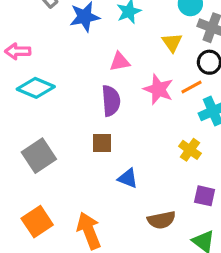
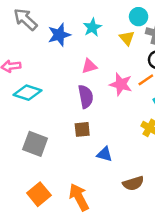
yellow triangle: (172, 42) -> (127, 38), moved
gray square: (39, 156) -> (35, 144), turned -30

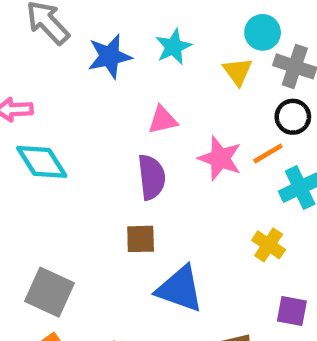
cyan diamond: (27, 93) -> (42, 162), turned 36
gray square: (35, 144) -> (50, 292), moved
blue triangle: (105, 154) -> (180, 289), size x1.6

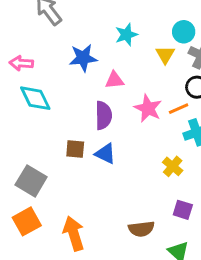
blue star: (110, 56) -> (83, 58), moved
brown square: (141, 239) -> (75, 149), moved
blue triangle: (180, 289) -> (105, 154), moved, size x0.7

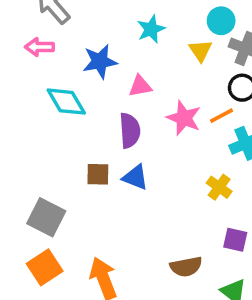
pink arrow: (21, 63) -> (39, 47), moved
cyan diamond: (35, 98) -> (66, 102), moved

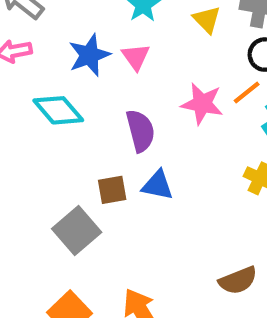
pink triangle: (140, 86) -> (136, 57), moved, turned -45
gray square: (46, 217) -> (77, 230), moved, turned 33

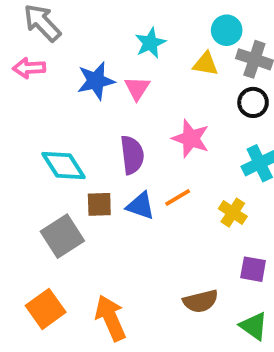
yellow triangle: (207, 20) -> (205, 64), turned -44
orange line: (247, 92) -> (178, 198), moved
cyan diamond: (58, 110) -> (64, 166), moved

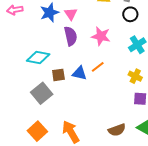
purple semicircle: (132, 155) -> (71, 36), moved
cyan diamond: (64, 166) -> (38, 57), turned -40
yellow cross: (233, 213) -> (135, 76), moved
brown semicircle: (201, 301) -> (117, 130), moved

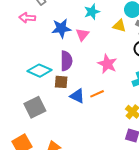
purple semicircle: (71, 36) -> (66, 61), moved
brown square: (58, 75) -> (61, 82), moved

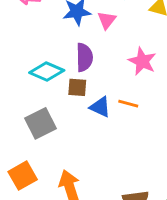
orange line: (97, 94) -> (128, 104), turned 40

